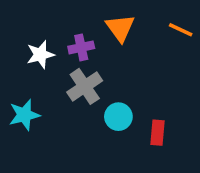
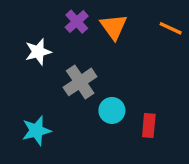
purple cross: (81, 47) -> (77, 22), moved, turned -30
cyan star: (24, 115) -> (36, 131), moved

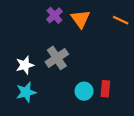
white star: (38, 52) -> (25, 65), moved
cyan circle: (112, 110) -> (84, 91), moved

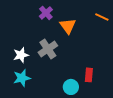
orange triangle: (80, 19) -> (68, 26), moved
cyan circle: (84, 91) -> (71, 87), moved

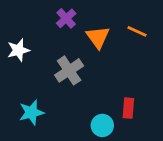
orange line: (102, 17) -> (137, 31), moved
white star: (21, 55) -> (18, 50), moved

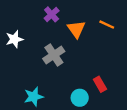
red rectangle: (128, 108) -> (100, 84), turned -35
cyan star: (31, 112) -> (34, 97), moved

